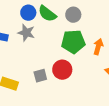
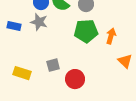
red circle: (62, 70) -> (75, 79), moved

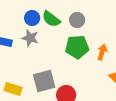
gray square: (53, 65) -> (44, 81), size x1.6

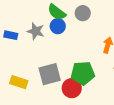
blue circle: (32, 18) -> (58, 26), moved
green pentagon: (77, 47) -> (83, 73), moved

